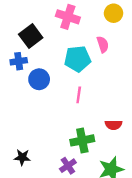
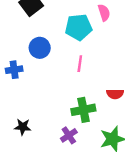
blue cross: (19, 61) -> (14, 70), moved

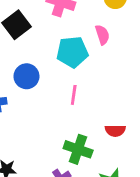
green cross: (83, 110) -> (78, 149), turned 30

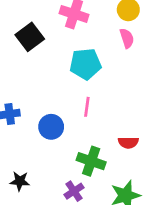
pink semicircle: (102, 35) -> (127, 38), moved
blue circle: (26, 76) -> (51, 127), moved

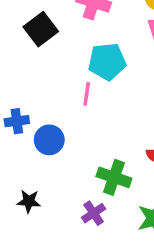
pink line: (87, 107) -> (87, 94), moved
blue circle: (51, 127) -> (49, 140), moved

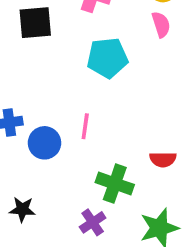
black square: (41, 29) -> (35, 23), turned 32
pink line: (87, 94) -> (85, 126), moved

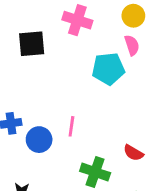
cyan pentagon: (107, 58) -> (108, 69), moved
red semicircle: (163, 159) -> (133, 153), turned 30

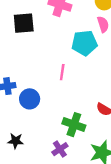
pink line: (71, 126) -> (62, 72), moved

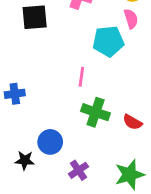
blue circle: (30, 99) -> (50, 142), moved
green cross: (74, 125) -> (96, 112), moved

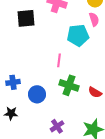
blue cross: (15, 94) -> (13, 82), moved
blue circle: (50, 142) -> (37, 94), moved
black star: (25, 160) -> (11, 113), moved

